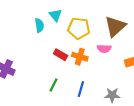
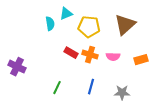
cyan triangle: (56, 15) -> (66, 14), turned 48
pink semicircle: (104, 49) -> (113, 57), moved
green line: (54, 85) -> (57, 88), moved

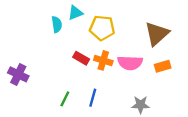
brown triangle: (125, 25) -> (157, 34), moved
pink semicircle: (113, 57) -> (130, 63), size x1.5
blue line: (91, 87) -> (93, 98), moved

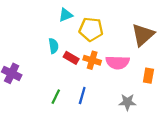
cyan semicircle: (57, 24) -> (54, 46), moved
orange rectangle: (163, 66) -> (148, 76), moved, turned -64

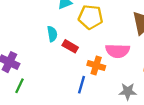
orange cross: (92, 60) -> (96, 65), moved
green line: (56, 97) -> (20, 86), moved

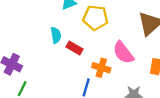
pink semicircle: (118, 51) -> (123, 53), turned 50

